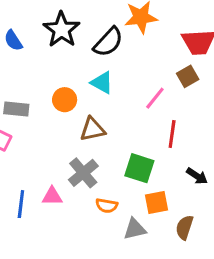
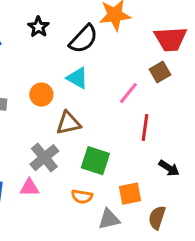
black star: (61, 30) -> (38, 27), size x0.6
green square: (139, 168) -> (95, 161), moved
gray cross: (83, 173) -> (44, 158), moved

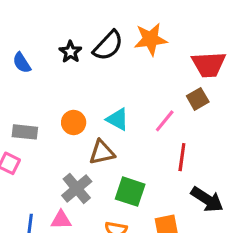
black semicircle: (83, 39) -> (108, 46), moved
cyan triangle: (77, 78) -> (118, 119), moved
black arrow: (169, 168) -> (207, 199), size x1.5

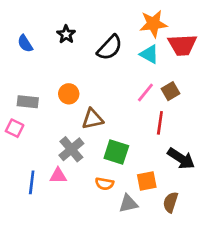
orange star: (151, 39) -> (153, 24), moved
black semicircle: (108, 46) -> (110, 48), moved
brown square: (198, 99) -> (171, 91), moved
cyan triangle: (118, 119) -> (149, 54), moved

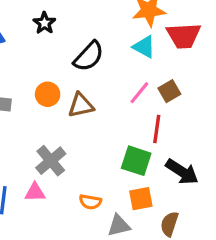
black semicircle: (110, 48) -> (89, 56), moved
brown triangle: (93, 119) -> (81, 105), moved
green square: (116, 152) -> (136, 161), moved

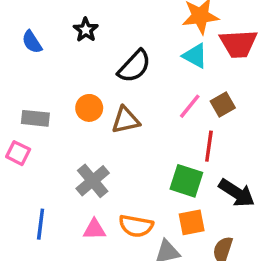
pink triangle: (35, 192) -> (94, 229), moved
orange semicircle: (90, 202) -> (136, 226), size x1.4

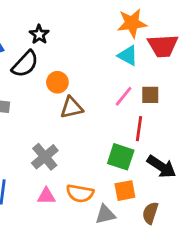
black semicircle: (134, 66) -> (25, 64), moved
brown square: (223, 104) -> (150, 95), turned 30
orange circle: (89, 108) -> (57, 82), moved

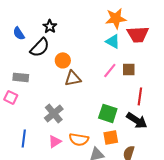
red line: (139, 129) -> (140, 96), moved
pink triangle: (46, 196) -> (55, 141), turned -32

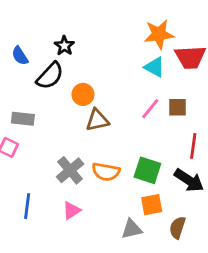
orange semicircle: (79, 139) -> (106, 172), moved

